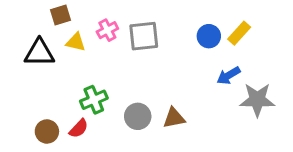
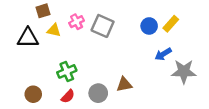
gray square: (144, 36) -> (103, 26), turned 30
gray circle: (138, 116) -> (98, 93), moved
red semicircle: (79, 128) -> (68, 96), moved

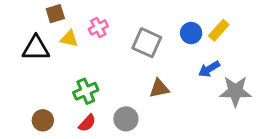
gray square: (103, 26) -> (147, 43), moved
brown triangle: (124, 84) -> (159, 88), moved

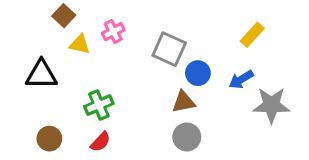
brown square: (55, 14) -> (64, 16), turned -30
blue circle: (191, 33) -> (198, 73), moved
black triangle: (36, 48) -> (41, 75), moved
gray circle: (126, 119) -> (187, 137), moved

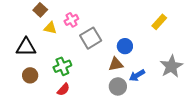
gray square: (169, 49) -> (91, 38), moved, turned 35
blue arrow: (241, 79) -> (137, 75), moved
gray star: (271, 105) -> (171, 66), turned -30
brown circle: (49, 139) -> (30, 75), moved

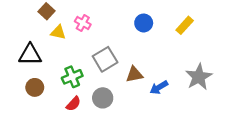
pink cross: (71, 20) -> (83, 23), turned -32
gray square: (91, 38) -> (105, 59), moved
blue circle: (125, 46) -> (144, 23), moved
gray circle: (118, 86) -> (103, 98), moved

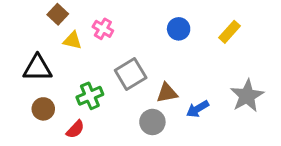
gray circle: (103, 98) -> (152, 122), moved
red semicircle: (73, 104) -> (75, 129), moved

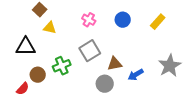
pink cross: (103, 29) -> (89, 20), moved
brown circle: (43, 109) -> (38, 75), moved
red semicircle: (75, 129) -> (23, 89), moved

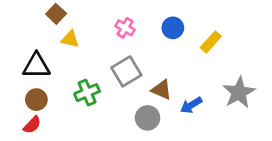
yellow rectangle: (158, 22) -> (211, 42), moved
brown triangle: (115, 64) -> (162, 90), turned 35
brown circle: (38, 75) -> (36, 100), moved

